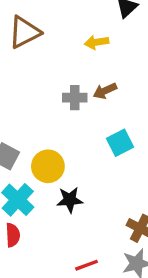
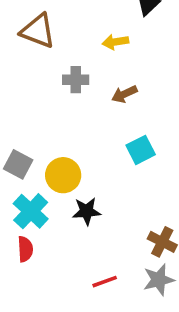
brown triangle: (24, 32) -> (38, 31), turned 48
gray cross: (75, 98) -> (76, 80), moved

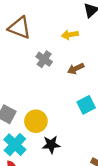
gray cross: (76, 80) -> (44, 59), turned 35

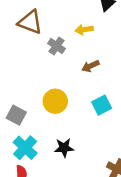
gray cross: (44, 59) -> (56, 46), moved
yellow circle: (36, 121) -> (55, 101), moved

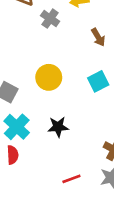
brown arrow: (90, 66) -> (98, 37), moved, turned -96

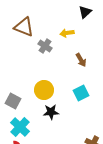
black star: (58, 127) -> (51, 112), moved

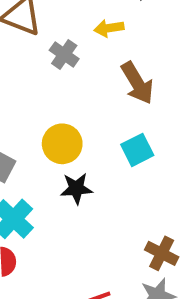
brown arrow: (81, 60) -> (137, 83), size x1.5

